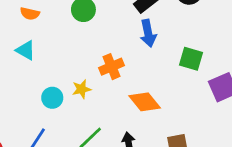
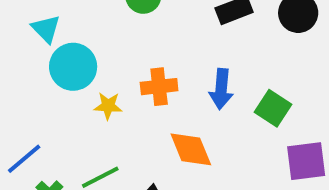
blue arrow: (148, 33) -> (221, 89), moved
cyan circle: (52, 98) -> (73, 67), moved, size x1.5

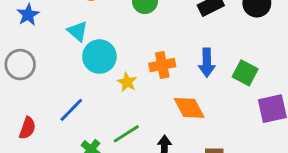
yellow star: (108, 106) -> (127, 82), turned 30
blue line: (24, 159) -> (71, 110), moved

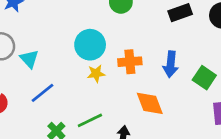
cyan triangle: (78, 31) -> (29, 59), moved
cyan circle: (99, 57) -> (90, 45), moved
yellow star: (127, 82) -> (96, 74), turned 30

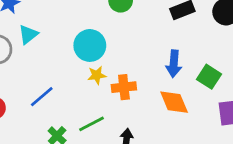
cyan triangle: (29, 59) -> (28, 34), moved, turned 36
orange cross: (130, 62) -> (124, 87), moved
orange diamond: (150, 103) -> (174, 102), moved

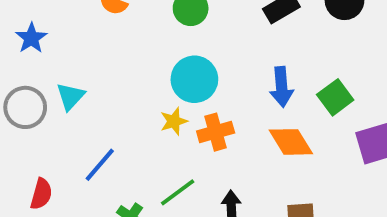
cyan triangle: (28, 34) -> (70, 96), moved
cyan circle: (90, 45) -> (194, 79), moved
green square: (209, 77) -> (335, 97), turned 30

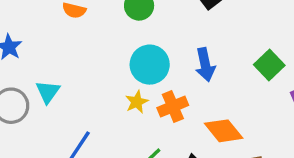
blue arrow: (282, 87) -> (205, 65), moved
orange diamond: (291, 142) -> (224, 131), moved

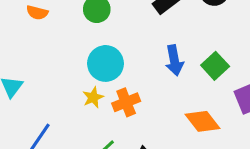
blue arrow: (205, 65) -> (174, 60), moved
orange diamond: (224, 131) -> (202, 121), moved

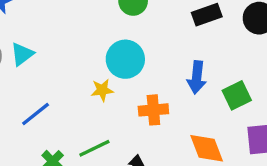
orange cross: (126, 102) -> (153, 110), moved

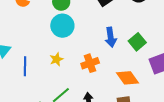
cyan circle: (125, 59) -> (62, 26), moved
blue line: (36, 114) -> (25, 66), moved, turned -36

